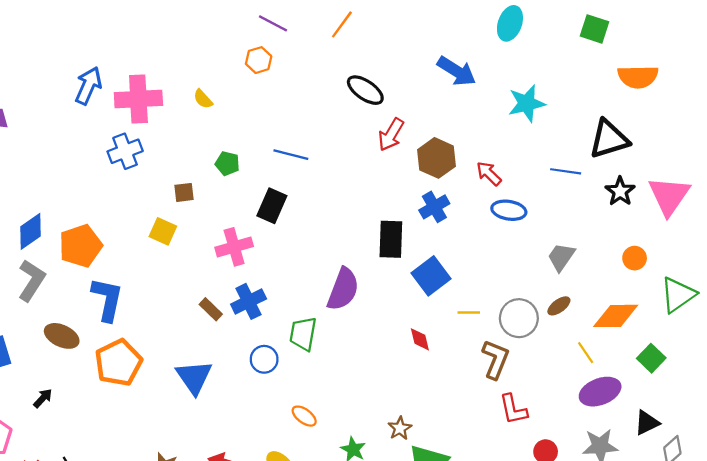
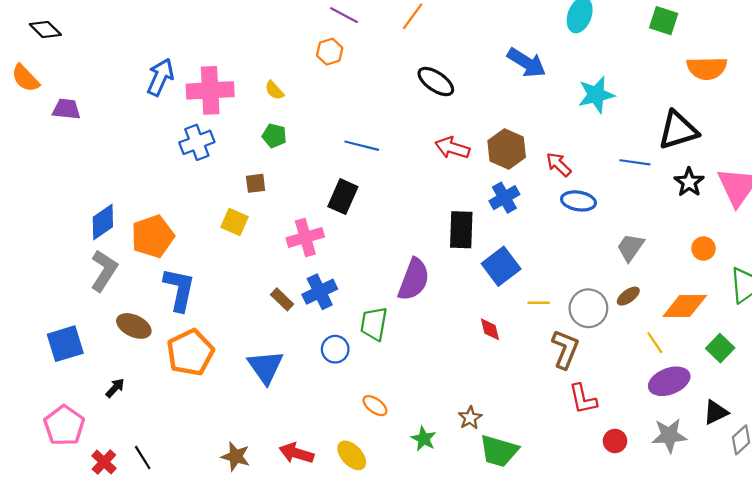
red arrow: (391, 135) -> (452, 148), moved, turned 76
green pentagon: (227, 164) -> (274, 136), moved

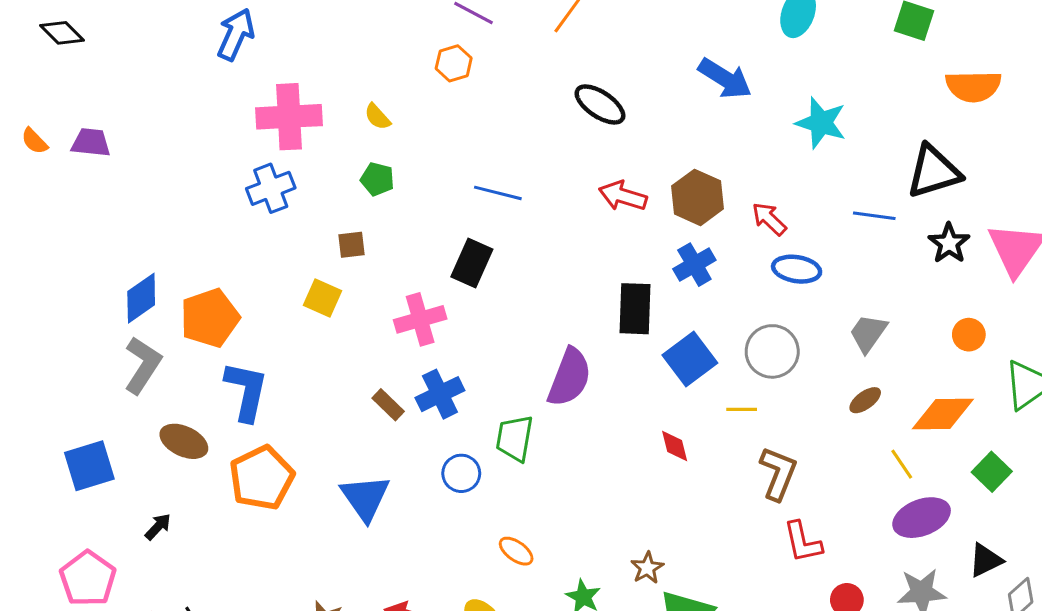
blue arrow: (160, 77) -> (236, 34), moved
orange semicircle: (25, 78) -> (34, 141), moved, size x0.7
cyan star: (596, 95) -> (821, 123), turned 30
gray circle: (588, 308) -> (772, 351), moved

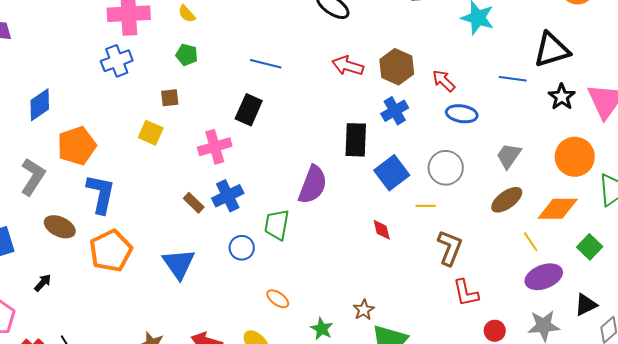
blue diamond: (141, 298) -> (40, 105), moved
orange circle: (969, 335) -> (575, 157), size x1.8
brown ellipse: (865, 400) -> (507, 200), size x1.5

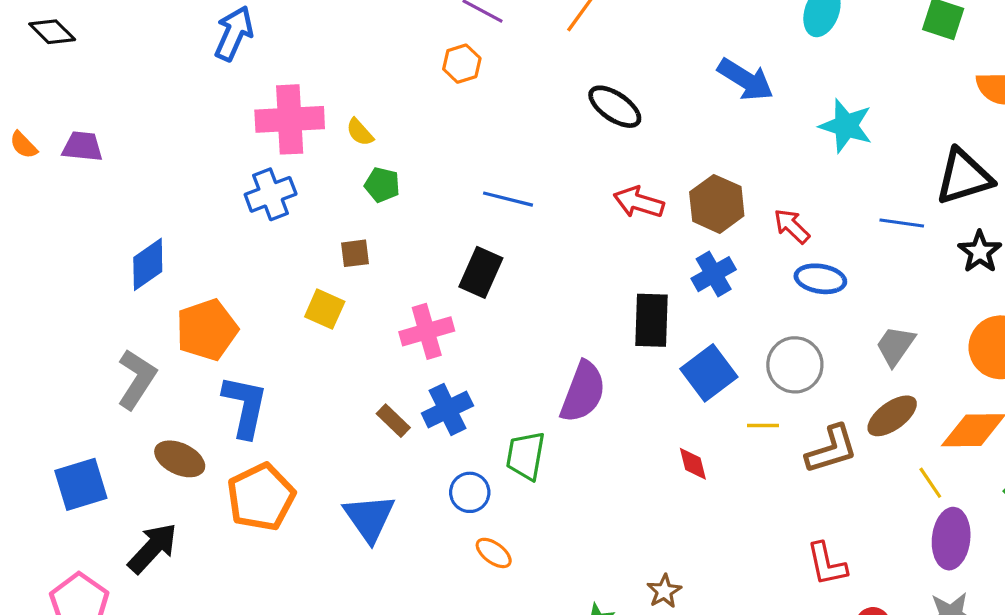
yellow semicircle: (187, 14) -> (360, 132), moved
brown L-shape: (450, 248) -> (832, 449), moved, turned 51
purple ellipse: (544, 277) -> (951, 539), turned -63
black arrow: (43, 283) -> (153, 548), size x1.8
orange ellipse: (278, 299) -> (494, 553), moved

